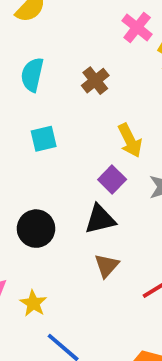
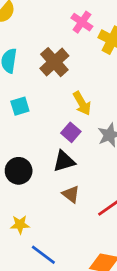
brown cross: (95, 81) -> (54, 62), size x1.5
brown triangle: (107, 266) -> (71, 194), turned -30
yellow star: (33, 303) -> (20, 225), turned -30

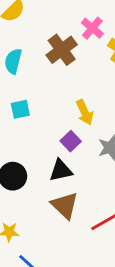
brown cross: (54, 62) -> (62, 50), moved
brown triangle: (71, 194) -> (65, 205), size x1.5

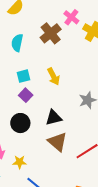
yellow arrow: (85, 112) -> (54, 77), moved
purple square: (71, 141) -> (26, 95), moved

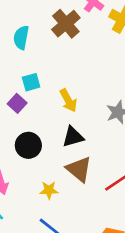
yellow arrow: (54, 77) -> (68, 100), moved
purple square: (26, 95) -> (17, 103), moved
yellow star: (20, 162) -> (49, 190), moved

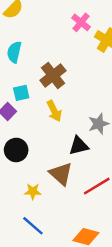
brown cross: (66, 24) -> (53, 75), moved
black triangle: (73, 137) -> (79, 146), moved

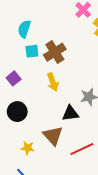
cyan square: (21, 93) -> (32, 51), moved

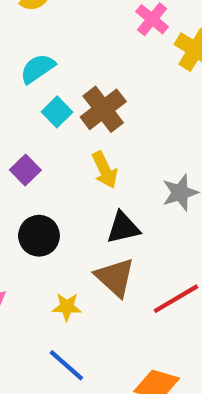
cyan semicircle: (24, 29) -> (38, 69), turned 42
cyan square: (32, 51) -> (57, 112), turned -32
black triangle: (70, 113) -> (123, 228), moved

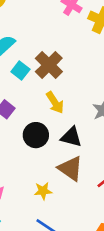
black triangle: (123, 228) -> (71, 137), turned 35
black circle: (39, 236) -> (36, 135), moved

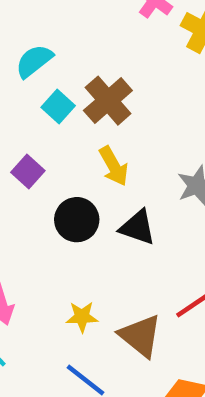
brown triangle: (71, 168) -> (140, 336), moved

